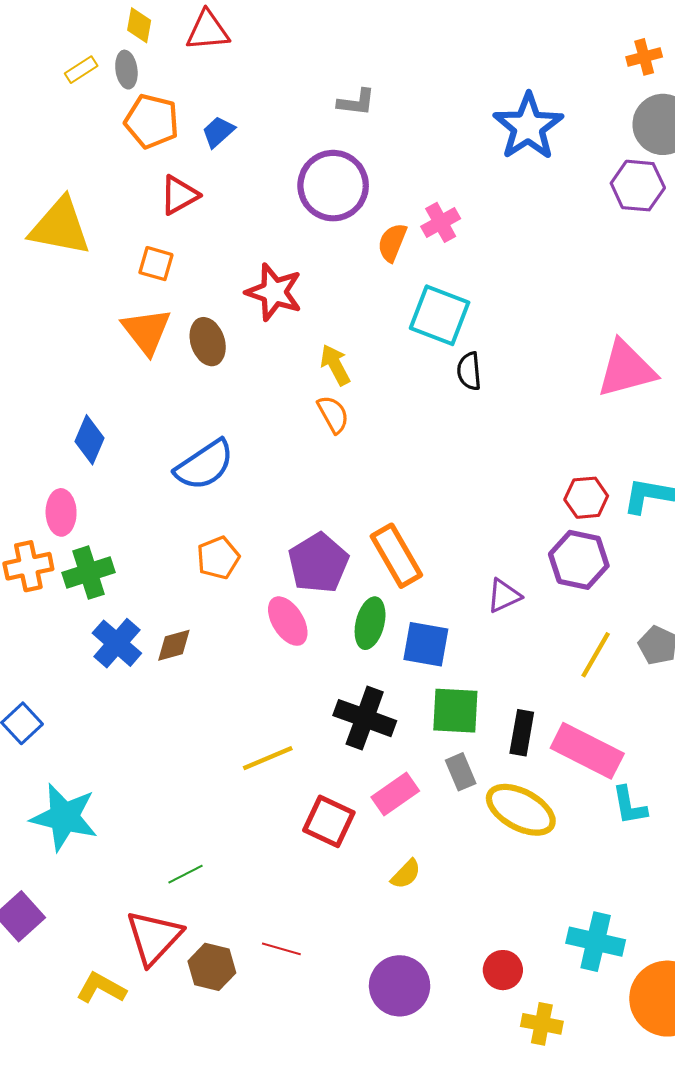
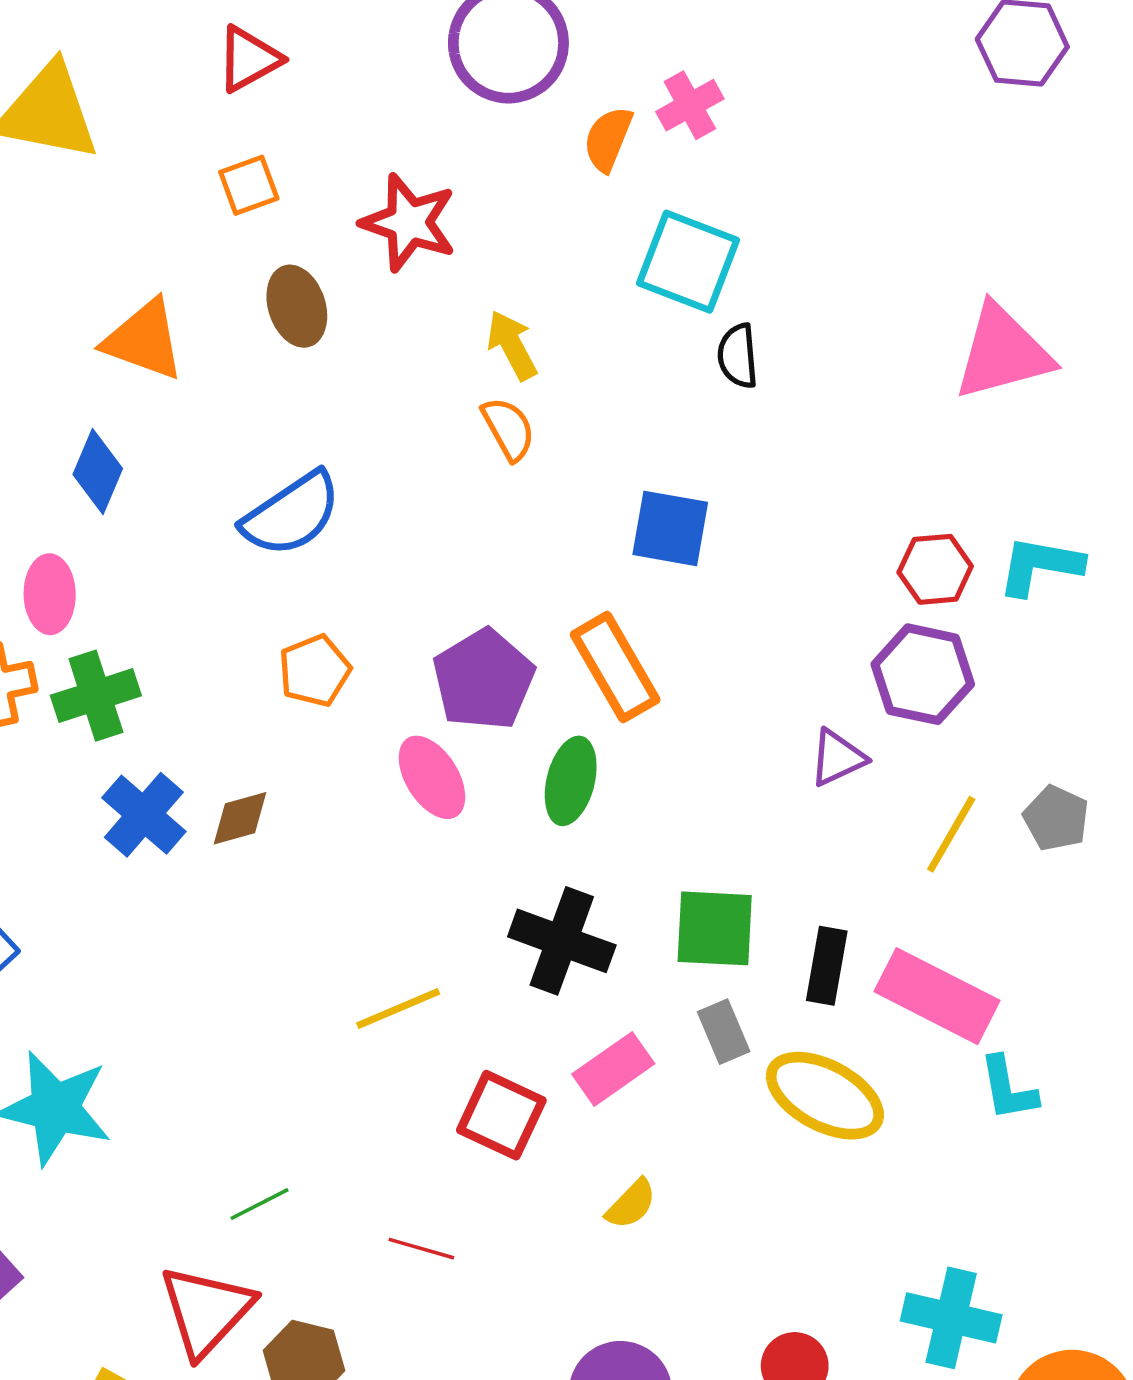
orange square: (156, 264) -> (249, 185), moved, turned -36
orange triangle: (146, 331) -> (144, 340), moved, turned -32
purple triangle: (504, 596) -> (837, 758), moved
blue square: (426, 644) -> (670, 528), moved
red line: (281, 949) -> (421, 1249), moved

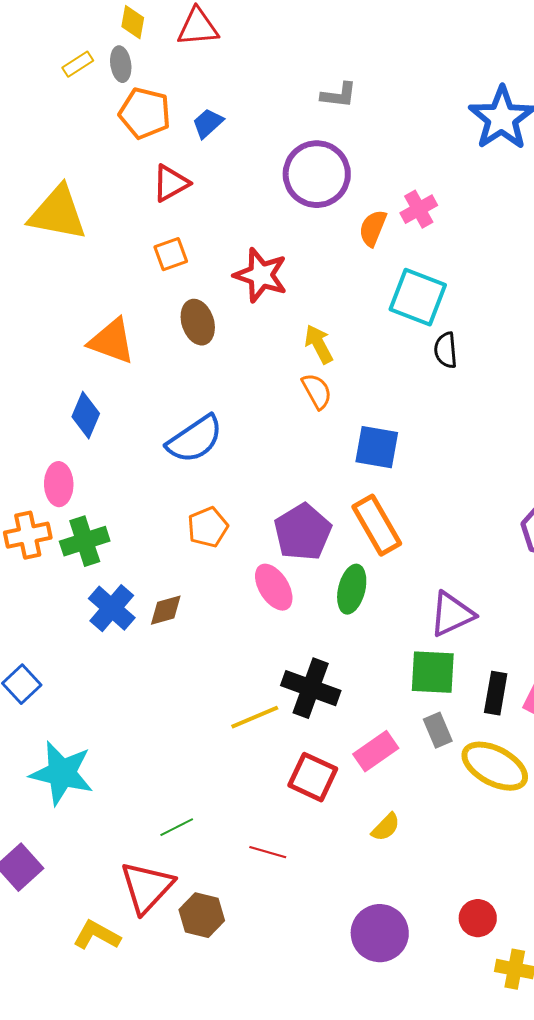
blue square: (670, 528) -> (377, 447), moved
purple triangle: (837, 758) -> (452, 614), moved, size x1.4
black cross: (562, 941) -> (311, 688), moved

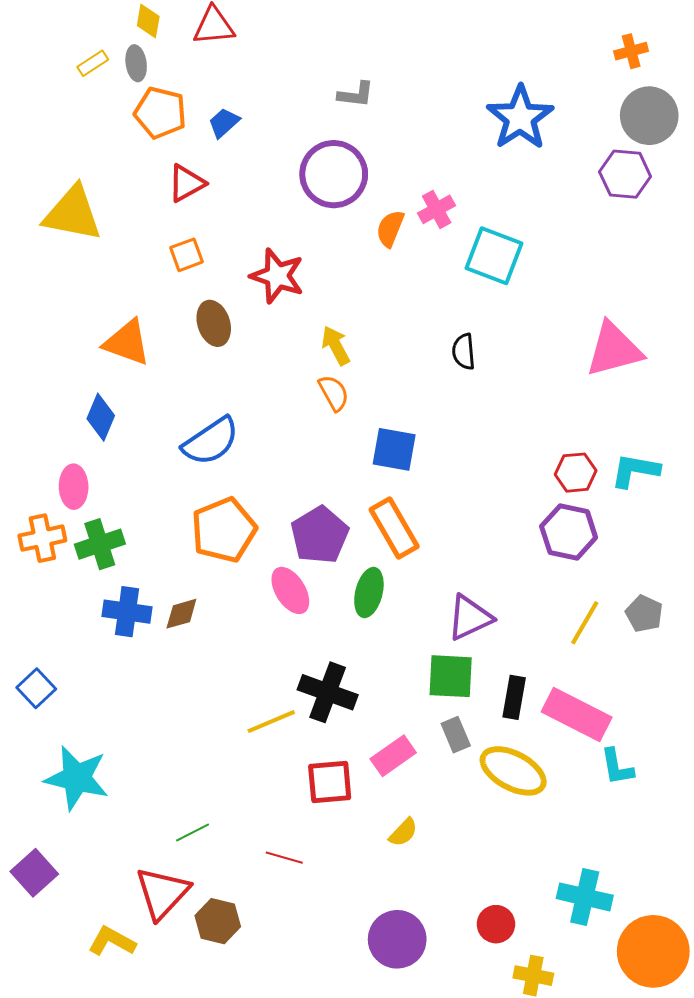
cyan square: (418, 297) -> (494, 256), moved
orange pentagon: (208, 527) -> (224, 530), size x1.6
blue cross: (112, 608) -> (127, 612), turned -33
red square: (313, 777) -> (330, 782), turned -30

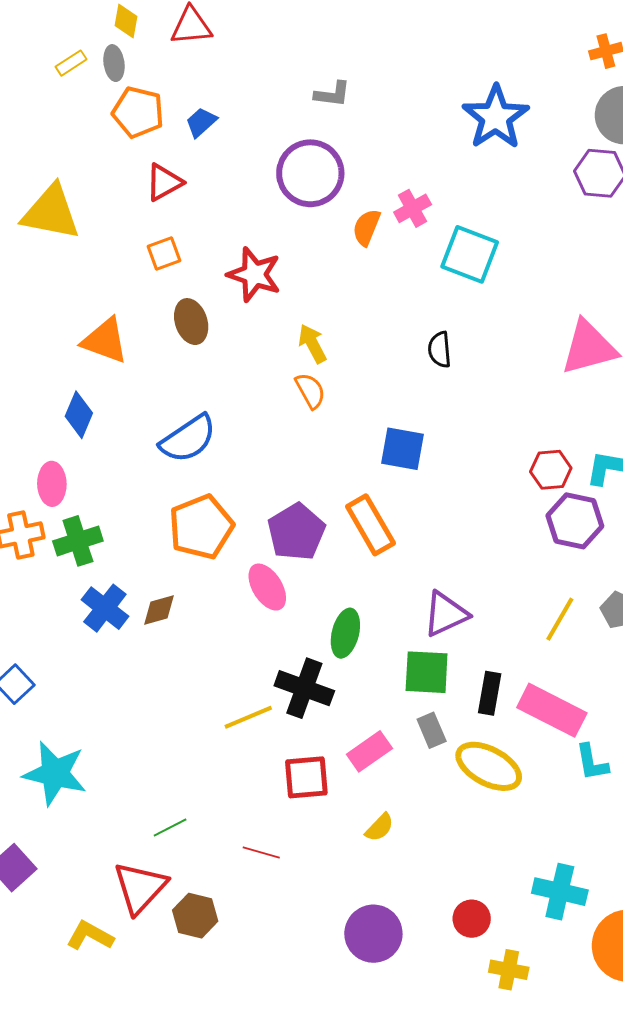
blue square: (394, 449) -> (403, 449), moved
purple hexagon: (569, 532) -> (575, 521), moved
green ellipse: (369, 592) -> (345, 633), moved
blue cross: (127, 612) -> (105, 608), turned 30

